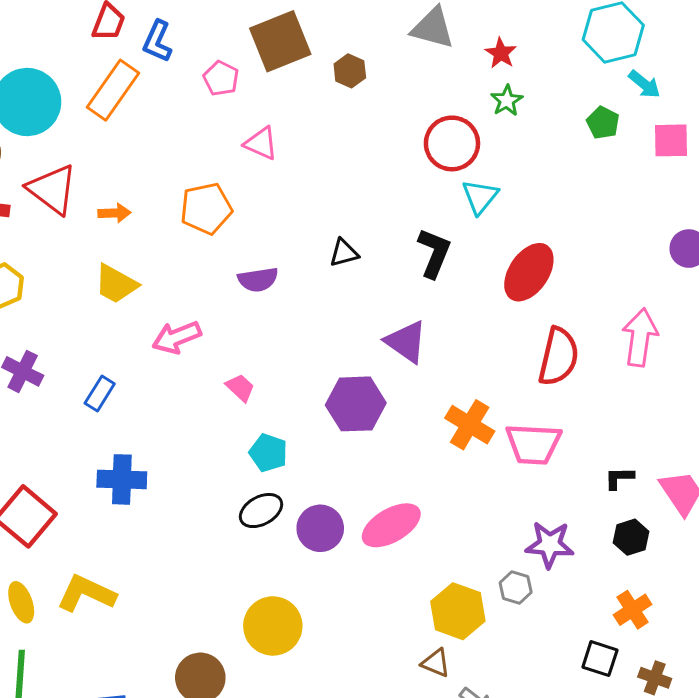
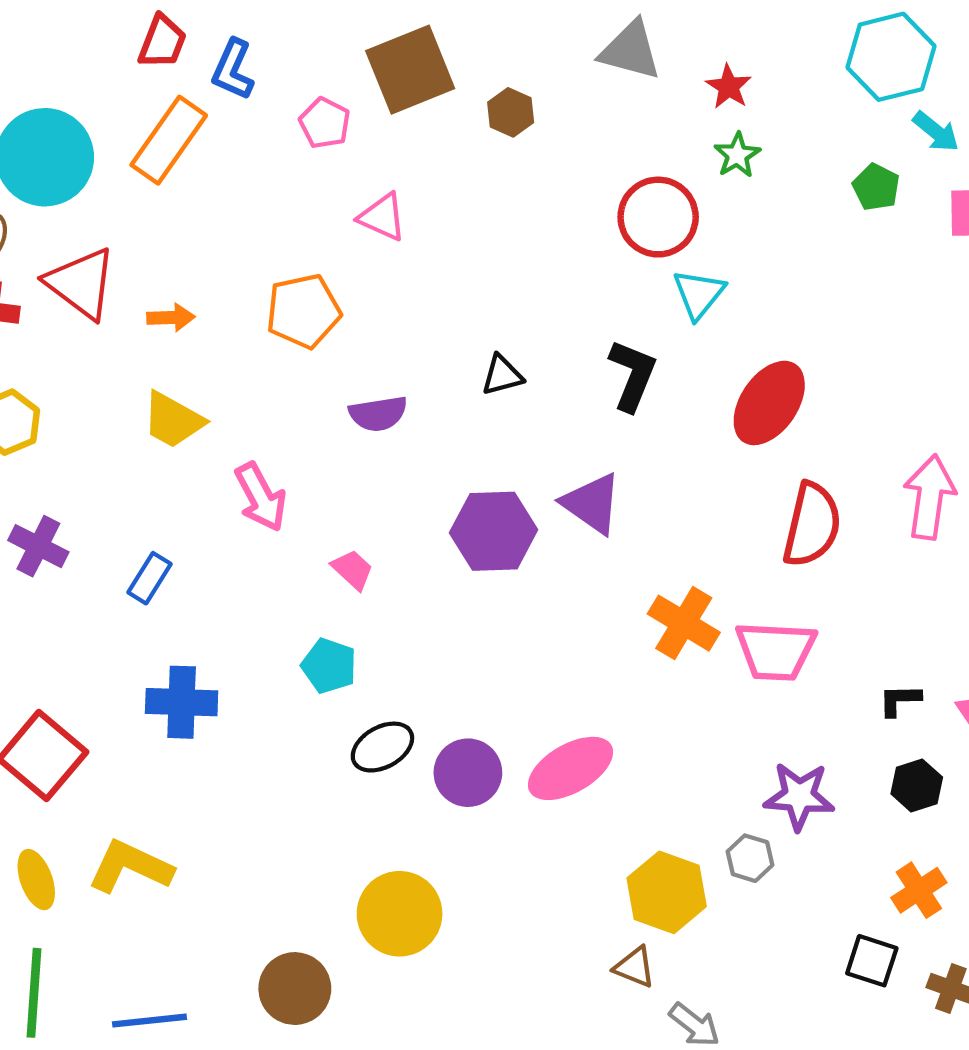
pink arrow: (177, 337) -> (261, 497), turned -96
purple hexagon: (356, 404) -> (494, 531), moved
cyan pentagon: (268, 453) -> (329, 666), moved

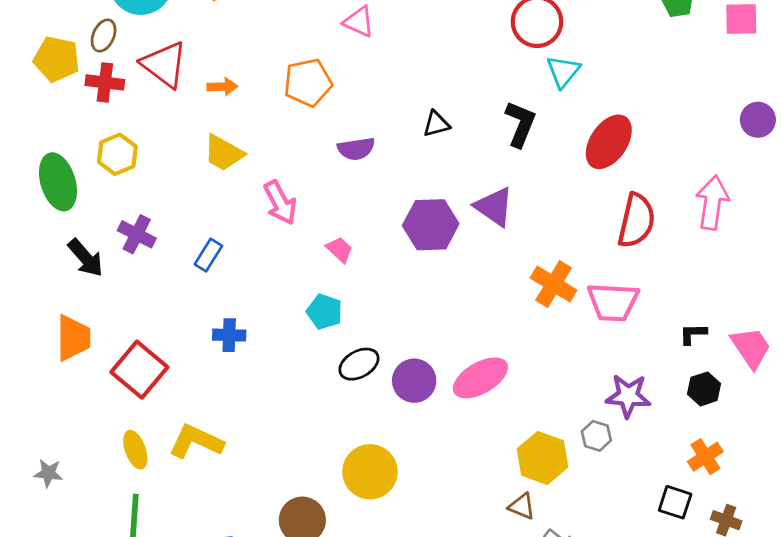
blue cross: (182, 702) -> (229, 335), size x0.7

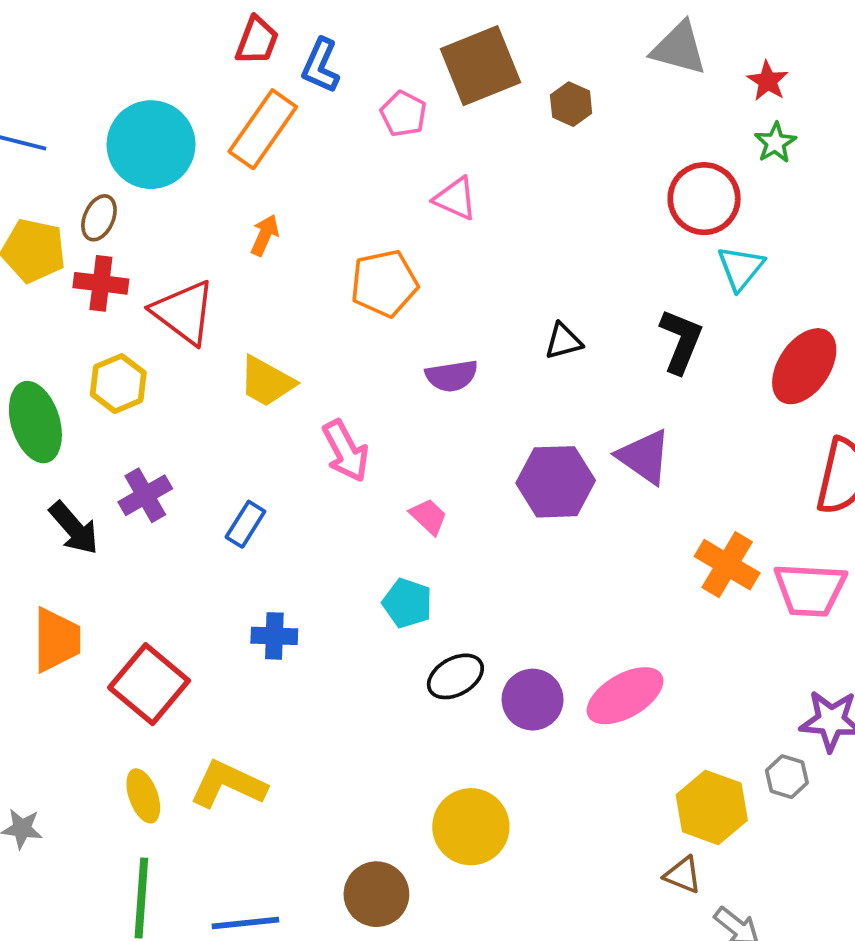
red triangle: (164, 65) -> (184, 312), moved
orange arrow: (222, 87) -> (265, 235), moved, turned -64
purple cross: (137, 234) -> (145, 495), turned 33

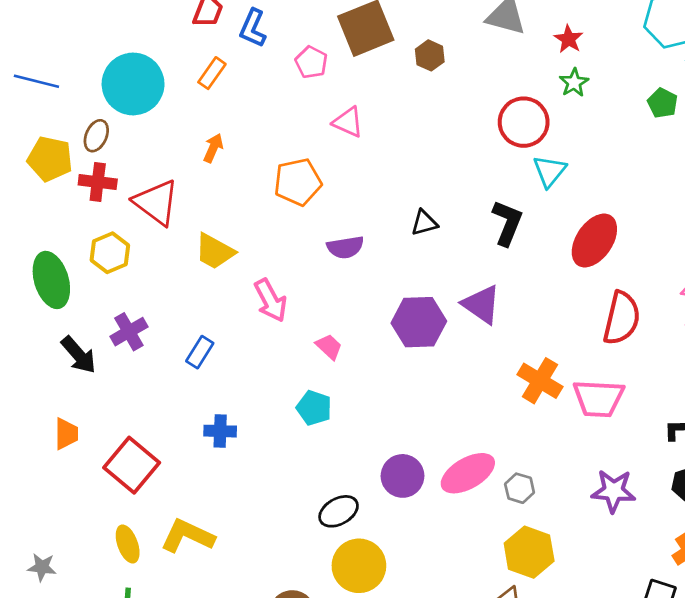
orange rectangle: (263, 129) -> (212, 73), size x0.6
orange trapezoid: (57, 640) -> (66, 434), size x0.7
black ellipse: (455, 676) -> (339, 511), moved
gray hexagon: (787, 777) -> (520, 488), moved

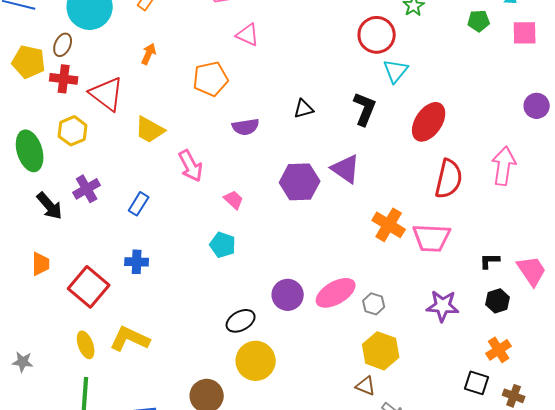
green pentagon: (662, 103) -> (479, 21), turned -30
blue cross: (220, 431) -> (137, 262), moved

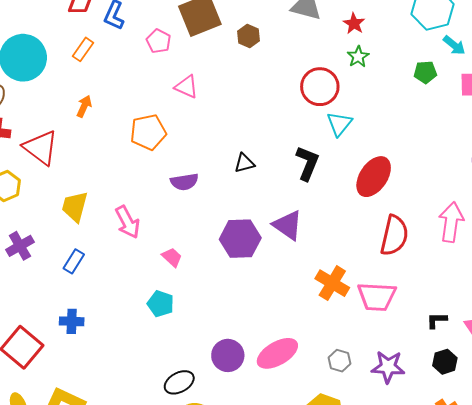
yellow trapezoid: (150, 130) -> (75, 207), moved, turned 76
gray hexagon: (374, 304) -> (339, 361), moved

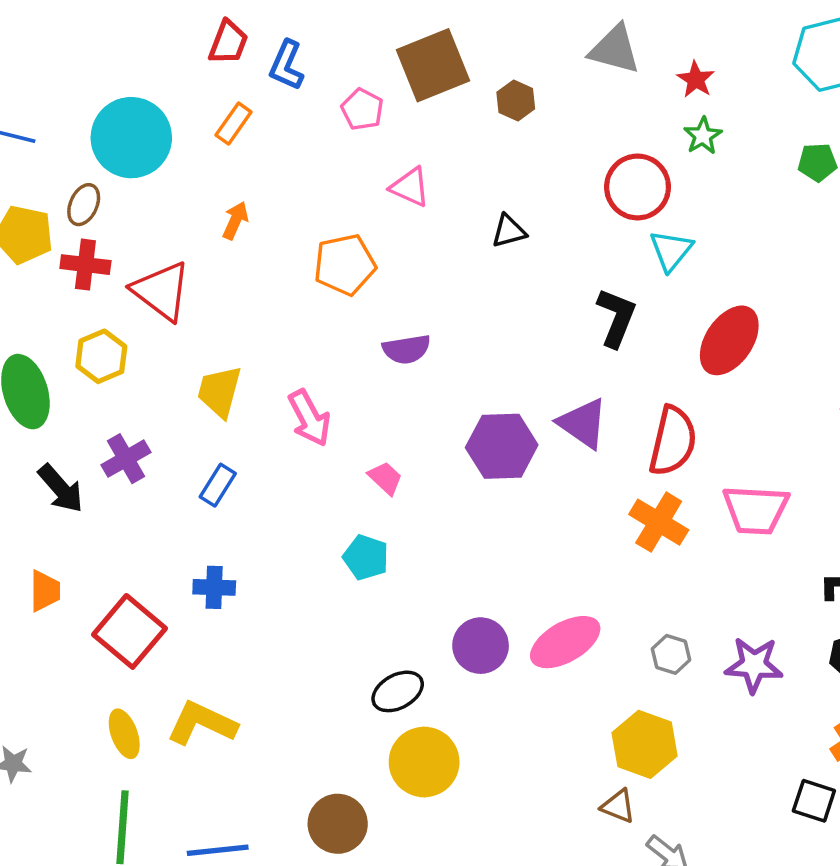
black triangle: (244, 163) -> (509, 231), moved
red semicircle: (394, 236) -> (673, 441), moved
pink trapezoid: (377, 297) -> (756, 510), moved

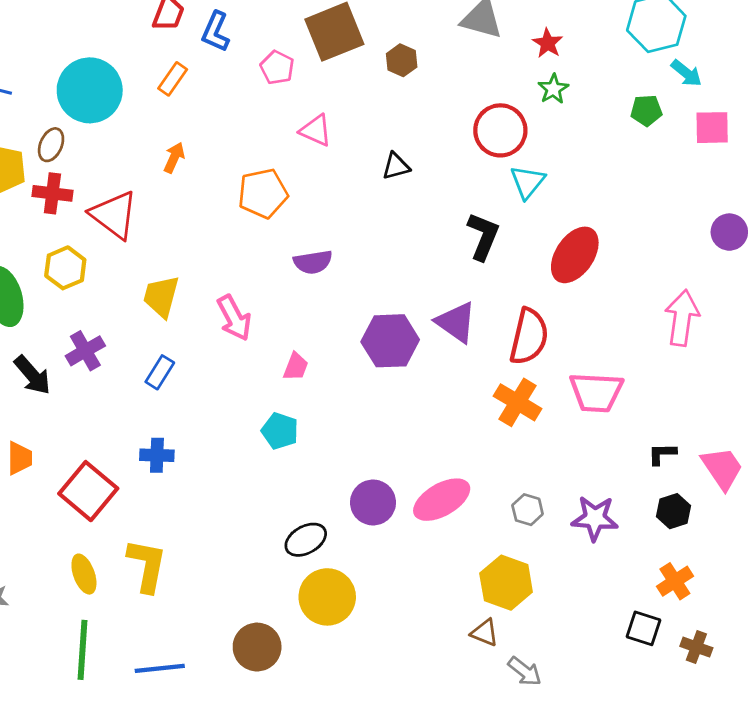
pink trapezoid: (385, 478) -> (296, 367), turned 68
yellow L-shape: (202, 723) -> (147, 565), turned 76

